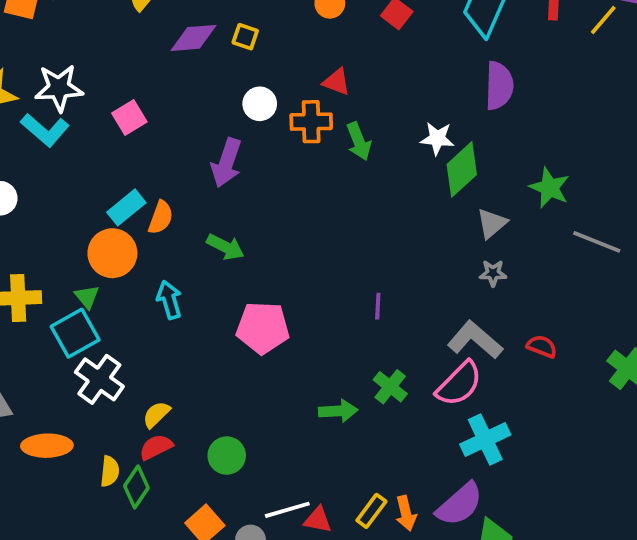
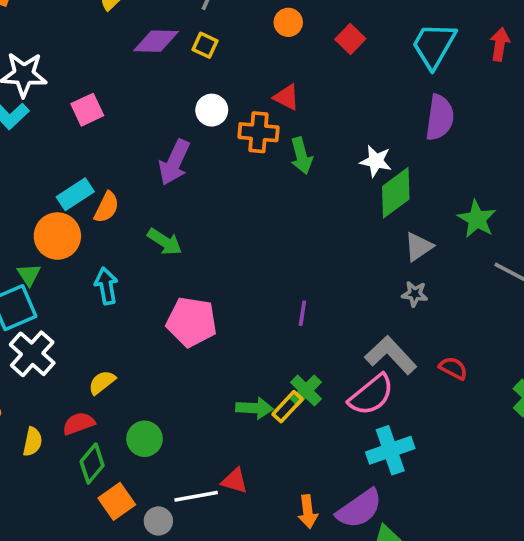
yellow semicircle: (156, 414) -> (102, 382), moved
green diamond: (136, 487) -> (92, 464), moved
yellow rectangle: (371, 511) -> (288, 407), moved
red triangle: (318, 520) -> (235, 481), moved

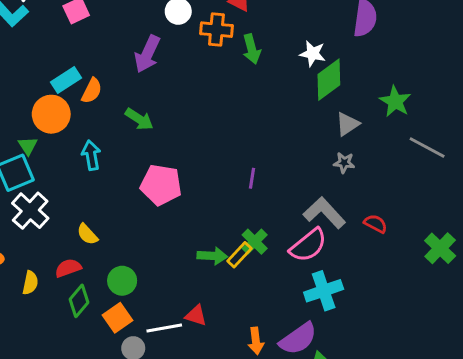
yellow semicircle: (102, 382) -> (87, 234), turned -95
orange square: (117, 501) -> (117, 318), moved

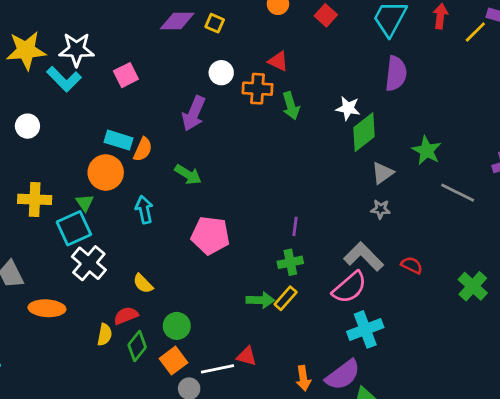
cyan rectangle: (66, 80) -> (118, 140), turned 52
green cross: (255, 242) -> (290, 262), moved, turned 35
yellow semicircle: (30, 283) -> (105, 335), moved

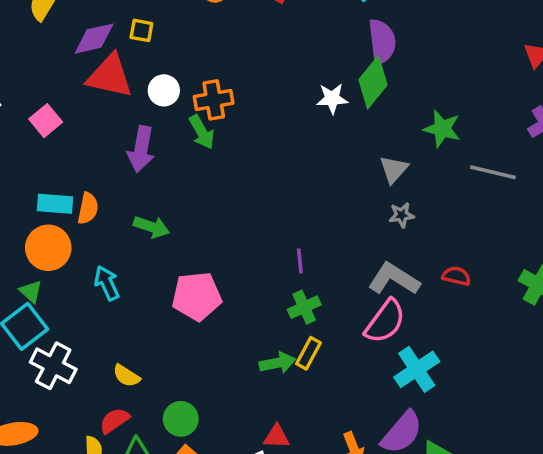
red triangle: (278, 61) -> (110, 76), moved, size x1.8
green arrow: (291, 106) -> (202, 132), moved
green diamond: (364, 132) -> (373, 82), moved

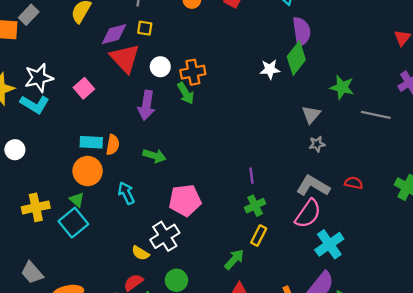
red triangle: (110, 76) -> (125, 58), turned 36
green arrow: (277, 363) -> (234, 259), moved, turned -35
white cross: (53, 366) -> (165, 236), moved, turned 32

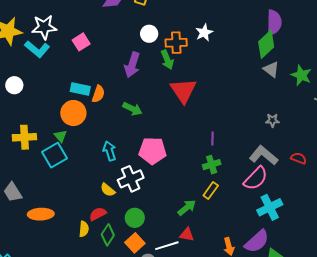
red triangle: (125, 58) -> (183, 91), moved
white star: (270, 69) -> (204, 33), moved, turned -30
gray triangle: (311, 114) -> (271, 69), moved, turned -42
cyan arrow: (126, 193) -> (110, 151), moved

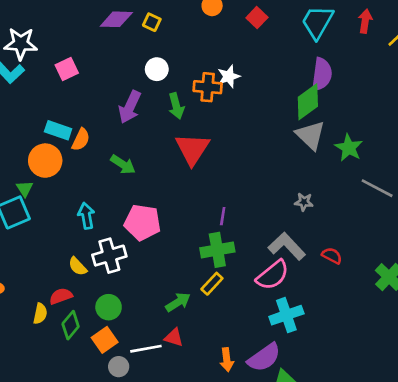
orange cross: (176, 43) -> (208, 87), moved
gray triangle: (271, 69) -> (310, 135), size x1.4
green cross: (212, 165) -> (217, 250), size x1.4

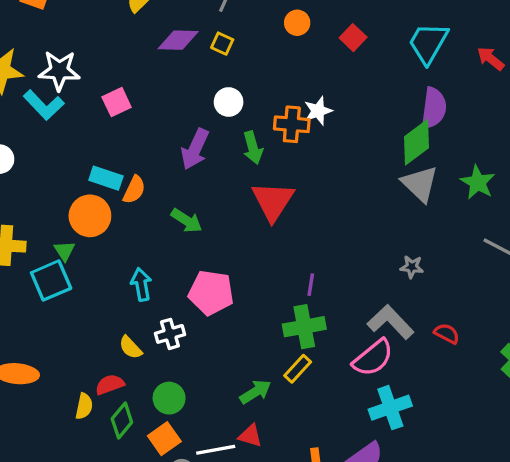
red arrow: (365, 21) -> (491, 59), moved, turned -60
green star: (349, 148) -> (478, 182), moved
white cross: (109, 256) -> (170, 334), size x0.7

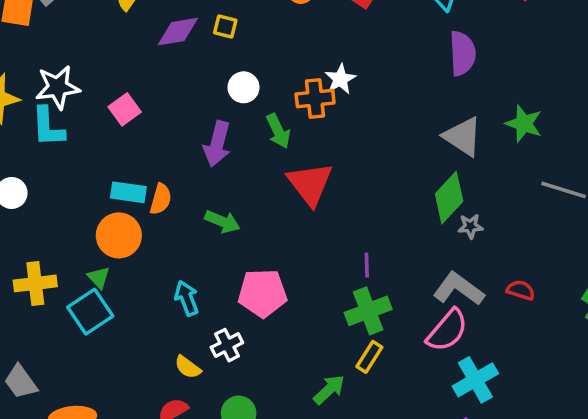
cyan L-shape: (44, 105) -> (48, 127), turned 51
green diamond: (417, 142) -> (449, 198), moved

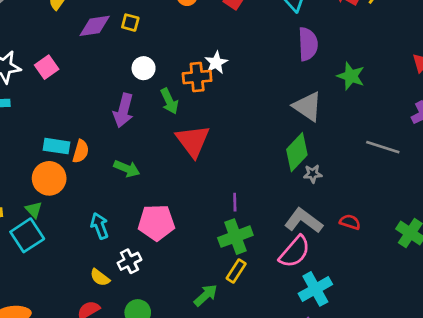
pink square: (125, 109) -> (47, 67), moved
green star: (524, 124) -> (351, 76), moved

